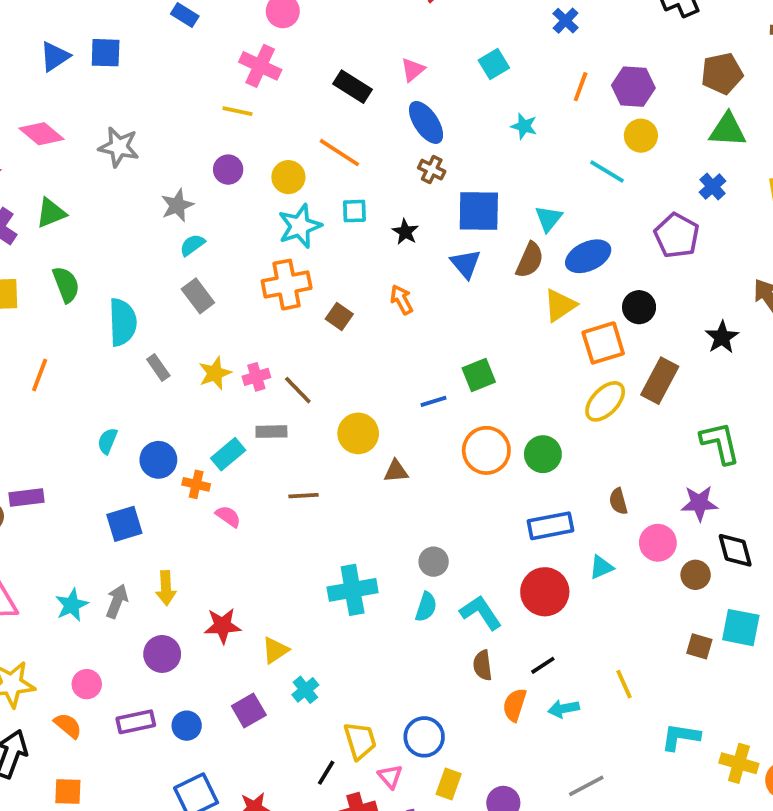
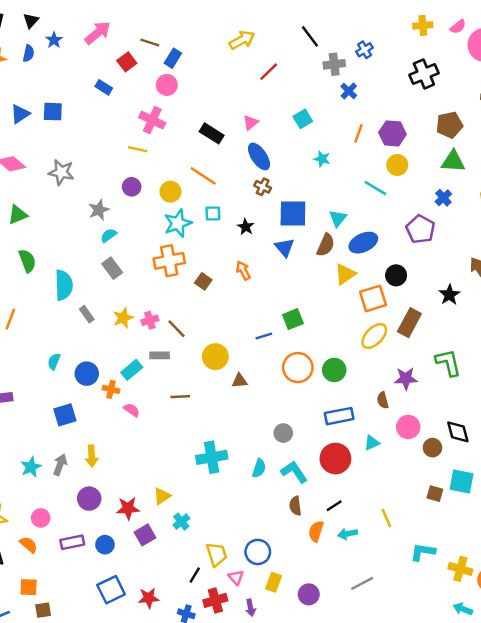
purple star: (699, 503) -> (406, 378), moved
gray circle: (434, 562) -> (283, 433), moved
red star: (222, 626) -> (128, 508), moved

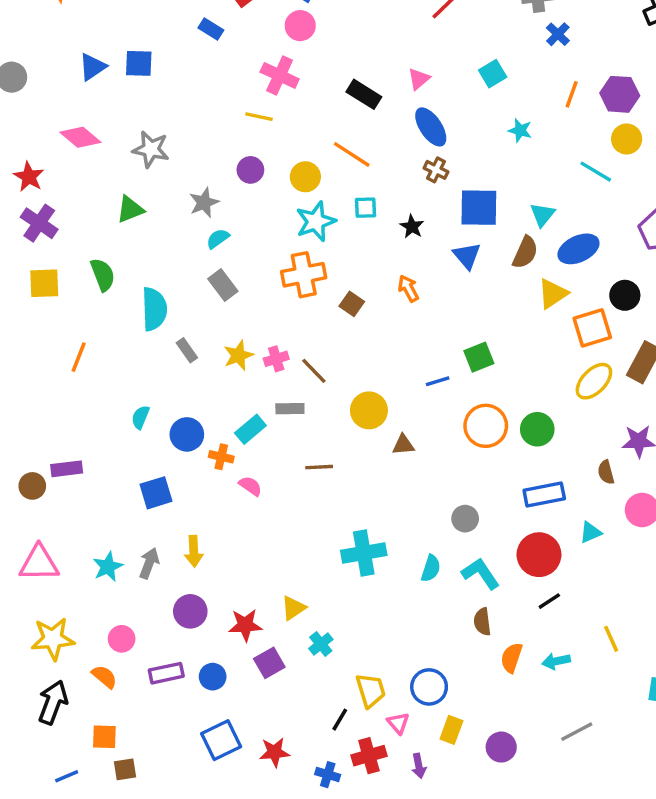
green triangle: (18, 215) -> (130, 209), moved
black line: (334, 506) -> (549, 601), moved

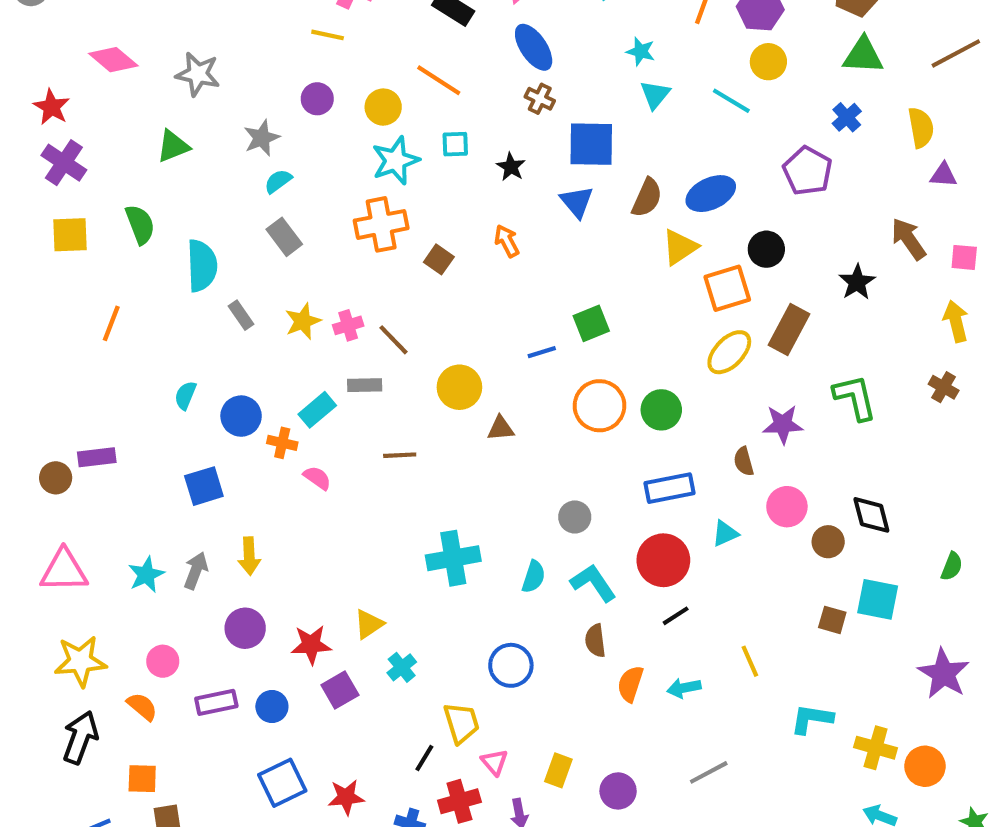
cyan triangle: (542, 215) -> (655, 95), moved
blue circle: (429, 687) -> (511, 665), moved

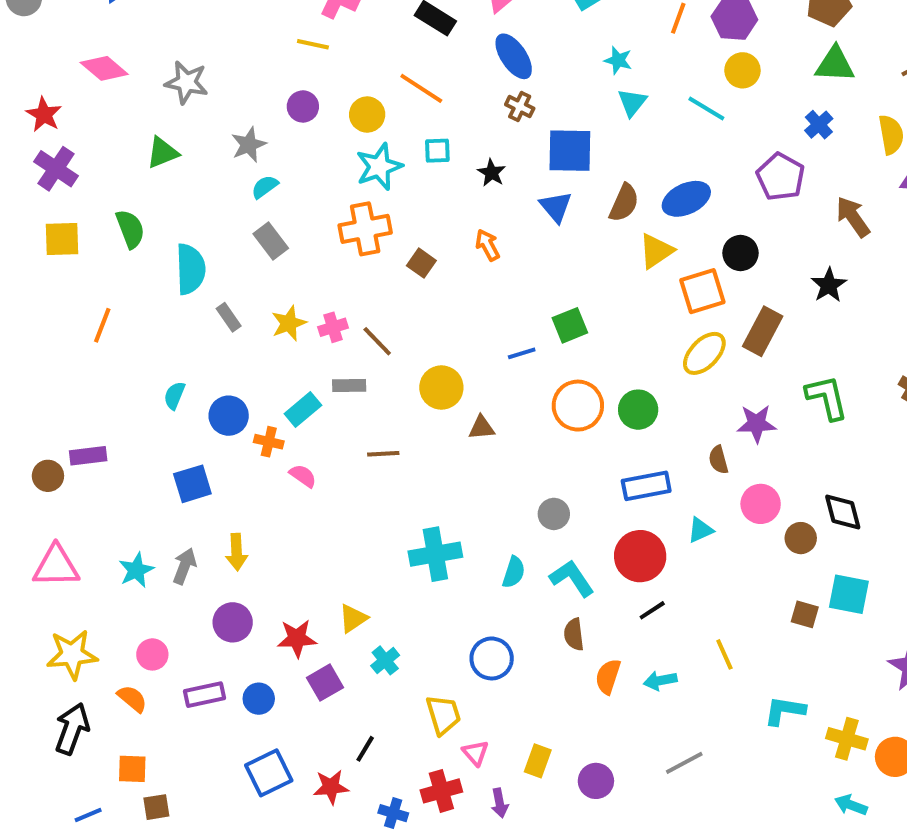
brown arrow: (909, 239) -> (853, 217), moved
black line: (424, 758) -> (365, 749), moved

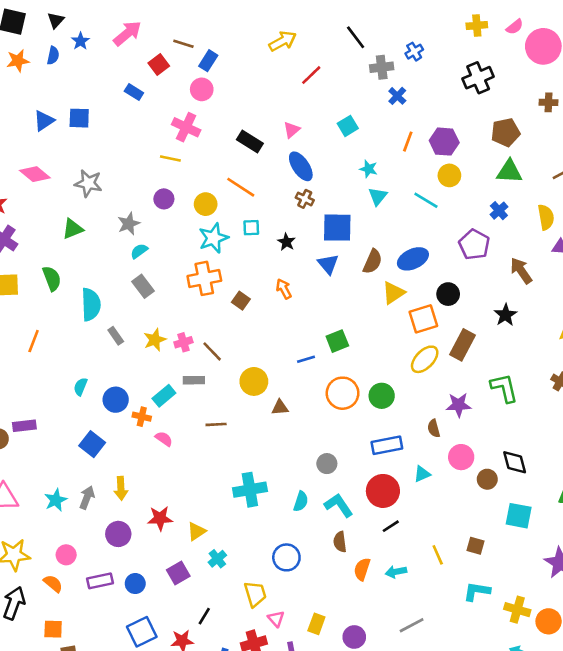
blue square: (192, 484) -> (92, 444), turned -35
brown square: (805, 614) -> (476, 546), moved
red star: (297, 638) -> (160, 518), moved

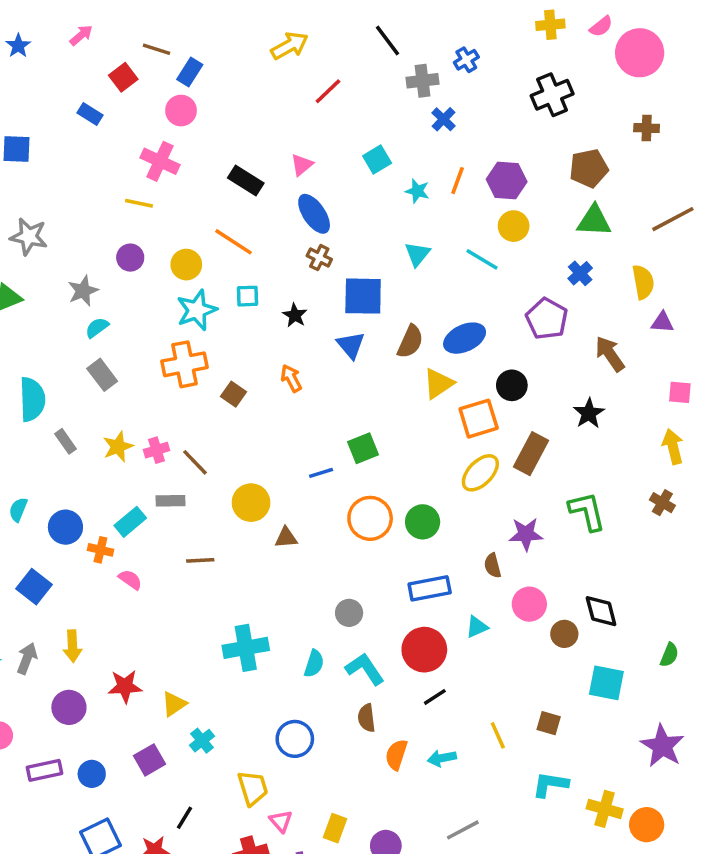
pink arrow: (127, 33) -> (81, 35), size x0.6
cyan star: (369, 169) -> (417, 191), moved

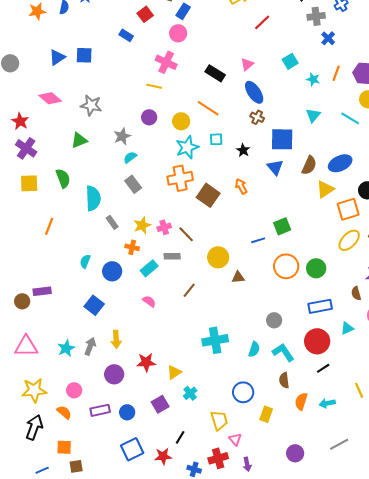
brown square: (234, 394) -> (208, 195), size x1.6
orange cross: (100, 550) -> (132, 247), moved
brown line: (200, 560) -> (189, 290), turned -49
yellow rectangle: (335, 828) -> (266, 414), moved

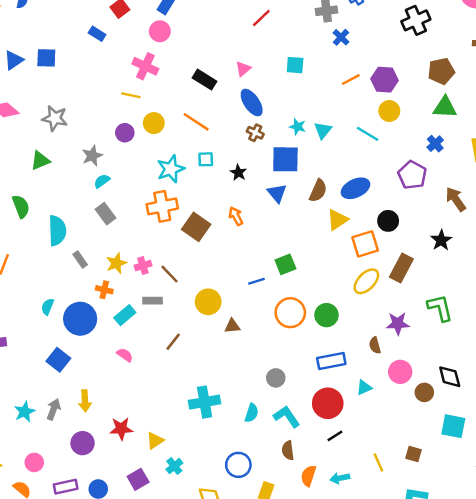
cyan square: (290, 61) -> (295, 65), turned 35
orange line: (336, 73) -> (351, 80), turned 42
cyan star: (313, 79) -> (298, 127), moved
yellow circle: (181, 121) -> (154, 123), moved
blue circle: (112, 271) -> (80, 319), size x1.4

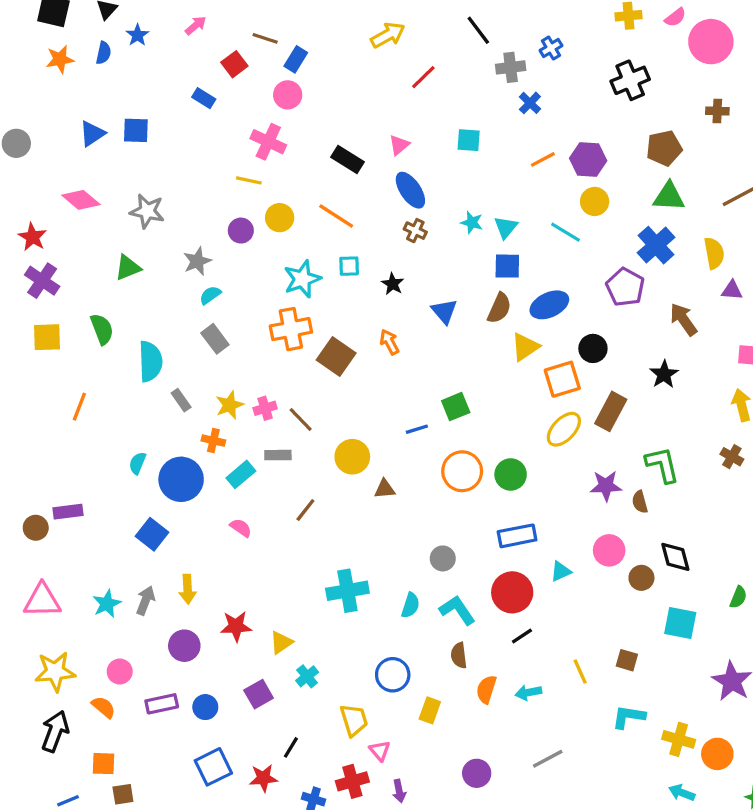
blue cross: (435, 144) -> (656, 245), size x1.6
blue square: (285, 159) -> (507, 266), moved, size x0.7
brown semicircle: (375, 345) -> (640, 502), moved

